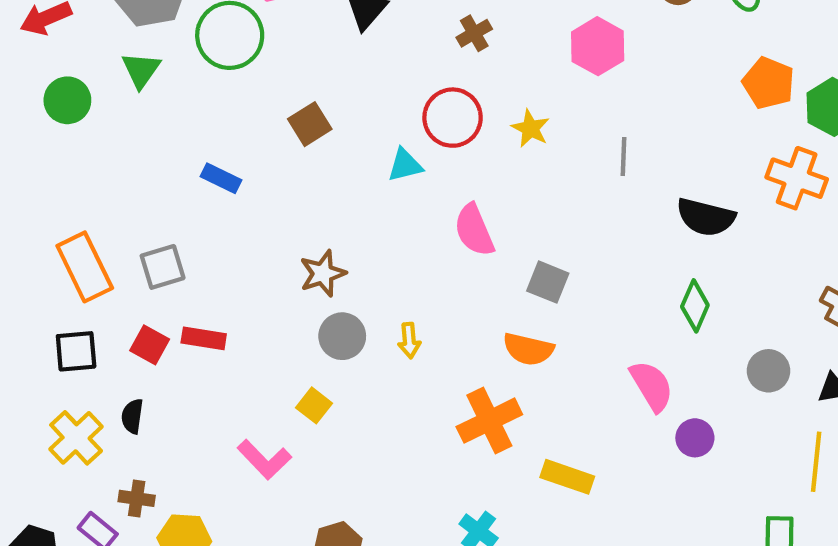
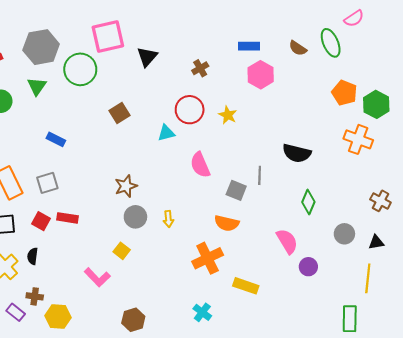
gray line: (624, 157) -> (260, 175), moved
blue rectangle: (221, 178) -> (56, 139), moved
black semicircle: (706, 217) -> (297, 153), moved

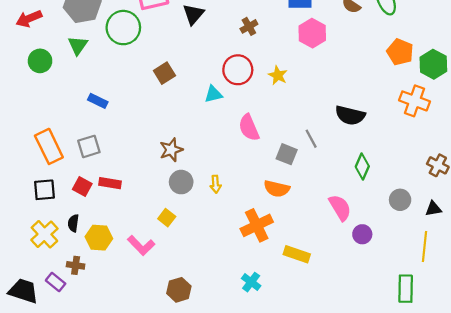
gray line: (260, 175) -> (311, 139), turned -30
yellow hexagon: (58, 317) -> (99, 238), moved

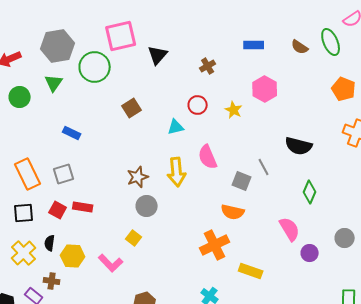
pink hexagon: (312, 33) -> (265, 89), moved
red circle: (238, 70) -> (198, 105), size x0.7
yellow arrow: (216, 184) -> (177, 172), moved, size x1.8
gray circle: (400, 200) -> (345, 238), moved

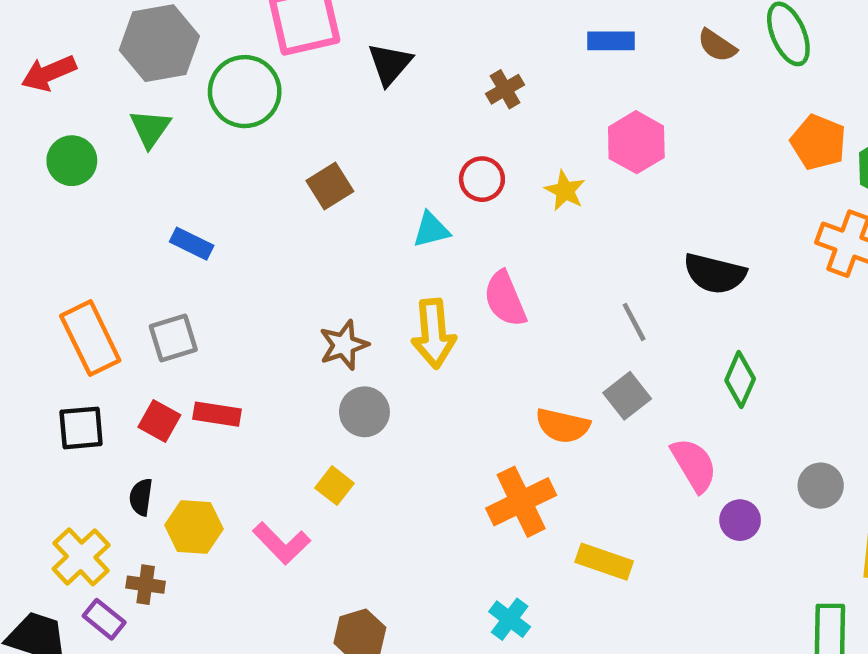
gray square: (242, 181) -> (627, 396), moved, turned 30
yellow cross: (24, 253) -> (81, 557), moved

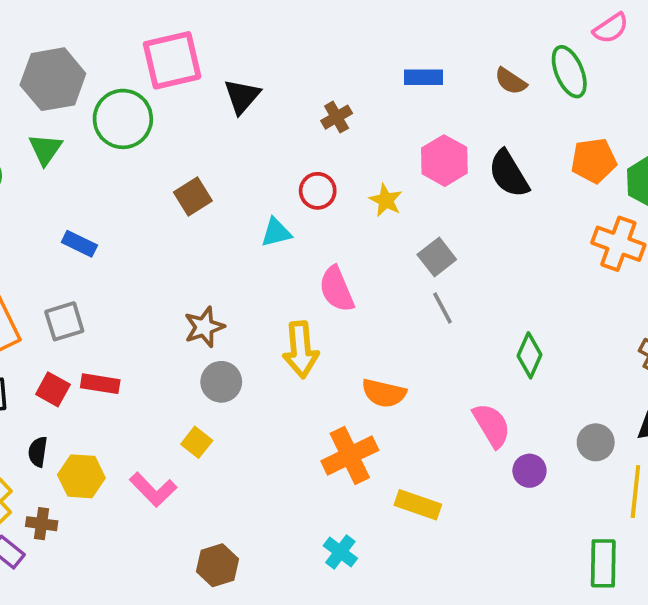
orange pentagon: (818, 142) -> (594, 161), turned -30
black semicircle: (715, 274) -> (509, 174), moved, turned 45
yellow arrow: (434, 333) -> (301, 350), moved
gray square: (627, 396) -> (437, 257), moved

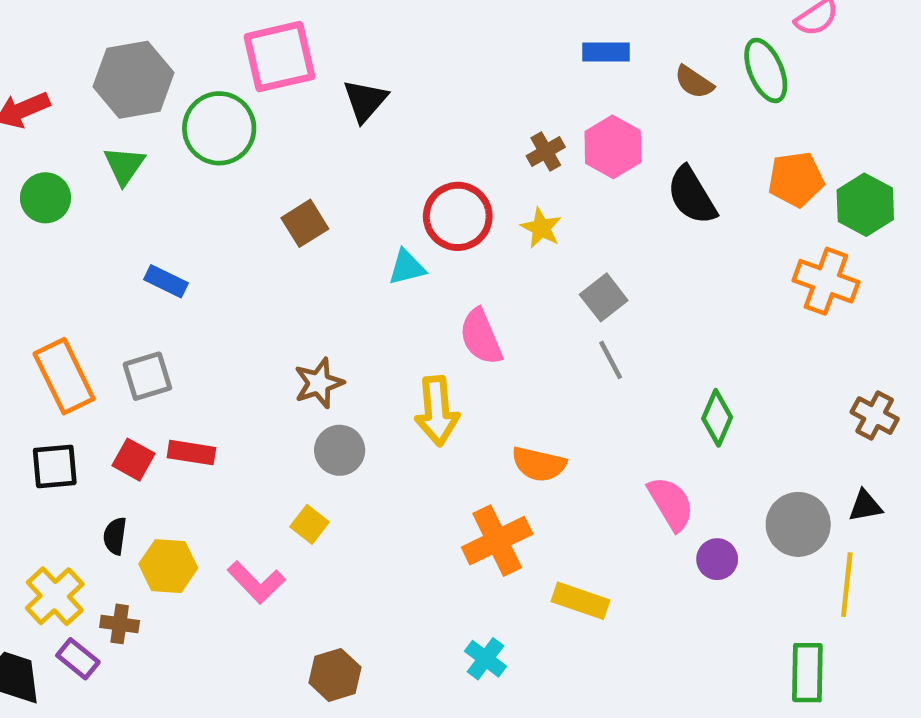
blue rectangle: (424, 77) -> (606, 52), moved
brown cross: (337, 117) -> (546, 152), moved
pink hexagon: (444, 161) -> (613, 147), moved
red circle: (318, 191) -> (458, 216), size x1.5
gray circle: (596, 442) -> (798, 524), size x1.4

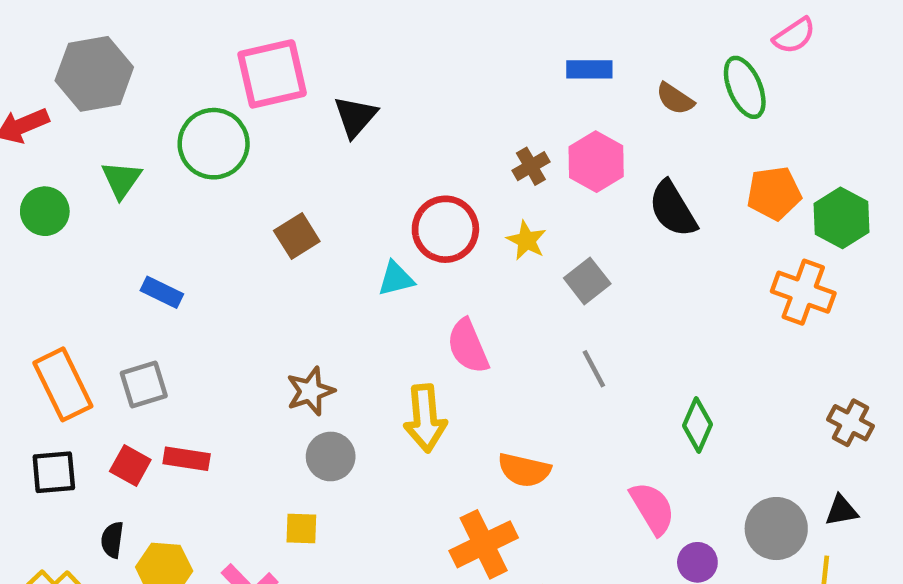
gray hexagon: (134, 80) -> (94, 74), moved
gray square: (604, 297) -> (587, 281), moved
yellow square: (310, 524) -> (301, 529), turned -36

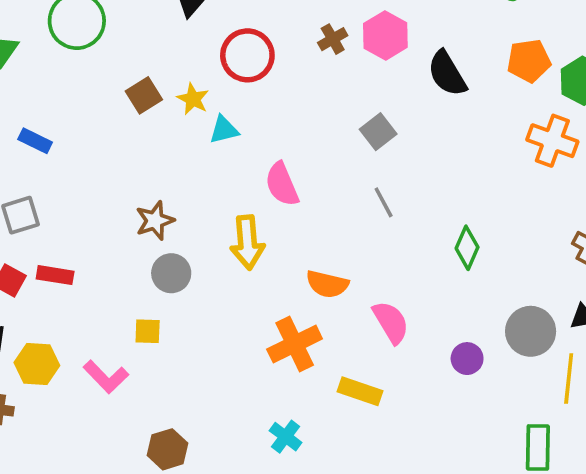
red circle: (445, 229) -> (247, 55), moved
yellow star: (526, 240) -> (193, 99), moved
pink semicircle: (652, 508) -> (391, 322), moved

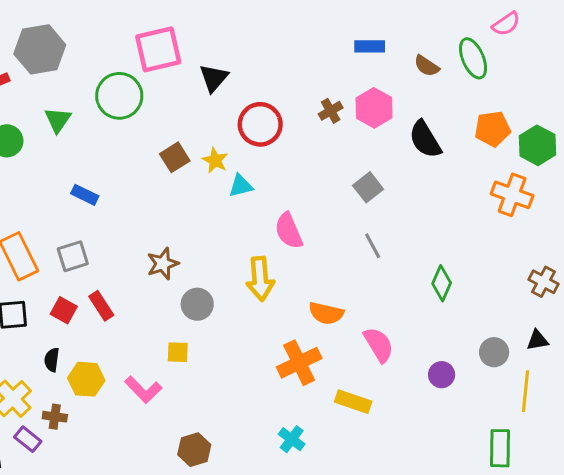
brown star: (155, 221) -> (163, 264), moved
red rectangle: (55, 275) -> (101, 306), turned 48
gray circle: (531, 331) -> (494, 352), size x0.7

